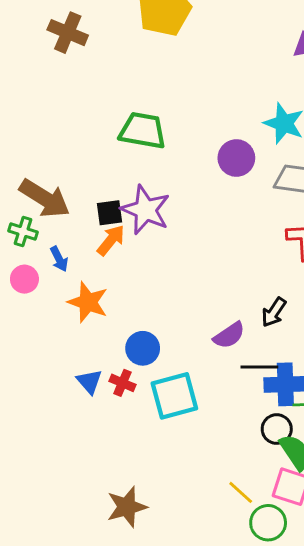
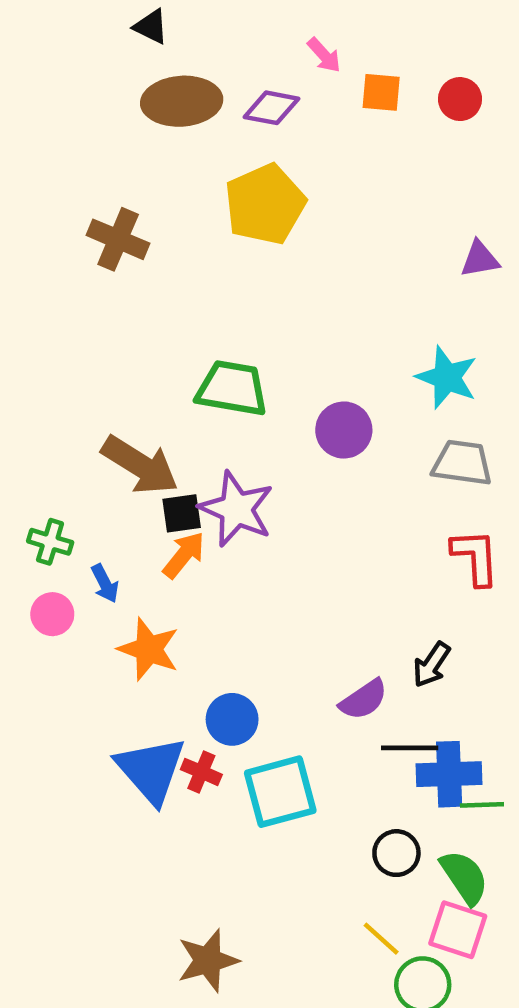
purple circle: (236, 158) -> (344, 430), moved
brown arrow: (45, 198) -> (140, 465), moved
blue triangle: (89, 381) -> (151, 770), size x1.8
black circle: (277, 429) -> (396, 853), moved

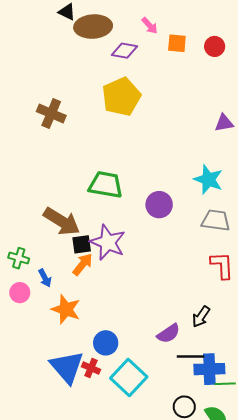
brown ellipse: (182, 101) -> (93, 27), moved
cyan square: (280, 792) -> (129, 377), turned -32

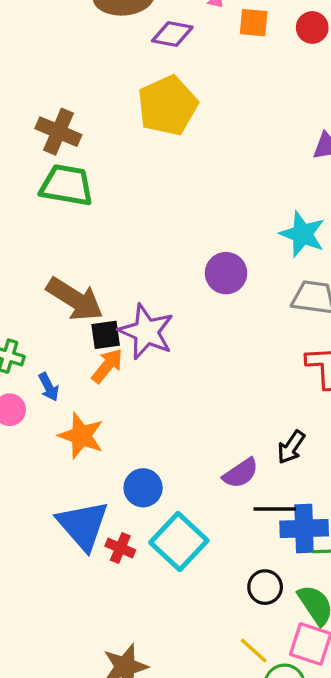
green trapezoid: (106, 185) -> (67, 185), moved
red cross: (91, 368) -> (120, 548), moved

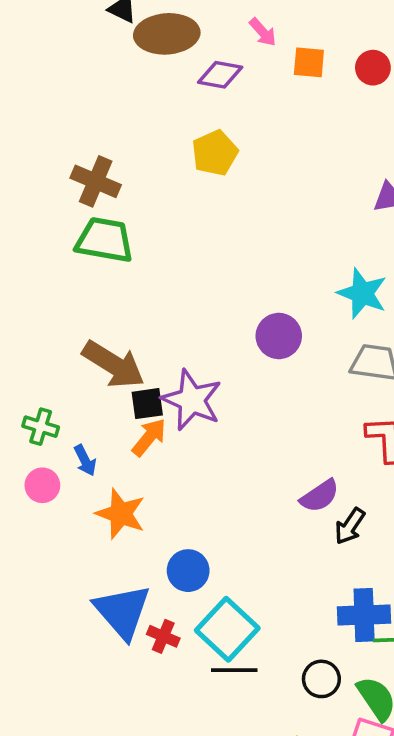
yellow pentagon: (167, 106) -> (215, 153), size x0.7
purple semicircle: (241, 473) -> (320, 496), moved
black line: (275, 509) -> (234, 670), moved

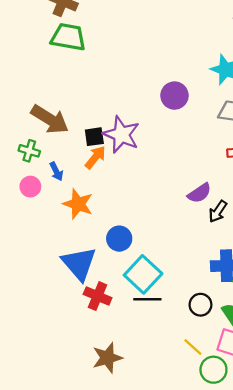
brown arrow: (113, 364) -> (50, 119), moved
red cross: (163, 636) -> (98, 296), moved, size x1.4

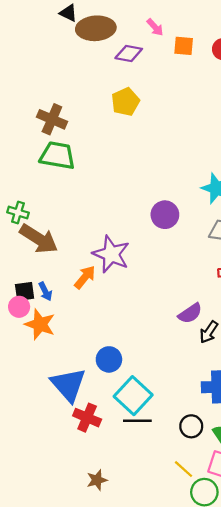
black square: (94, 137) -> (25, 291), moved
green cross: (29, 151) -> (18, 213), moved
orange star: (78, 204) -> (40, 324), moved
brown star: (107, 358) -> (97, 480), size x0.7

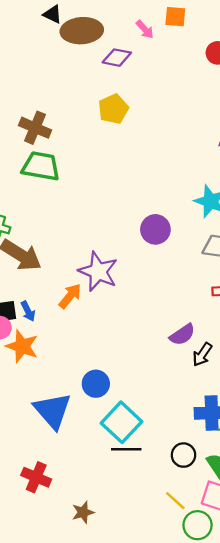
orange square: (184, 46) -> (175, 17), moved
red cross: (87, 418) -> (36, 477), moved

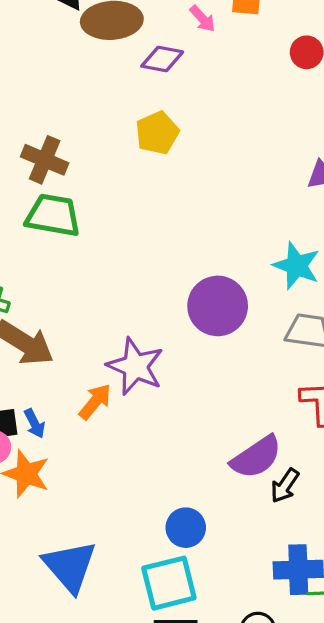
purple circle: (155, 229) -> (218, 306), size x1.4
purple semicircle: (182, 335) -> (256, 457), size x1.4
blue circle: (96, 384) -> (186, 528), moved
cyan square: (122, 422) -> (169, 583), turned 33

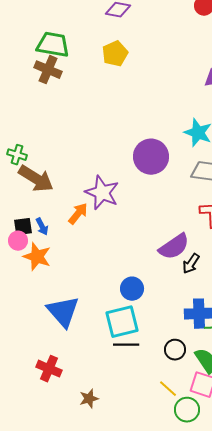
green trapezoid: (53, 215) -> (53, 45), moved

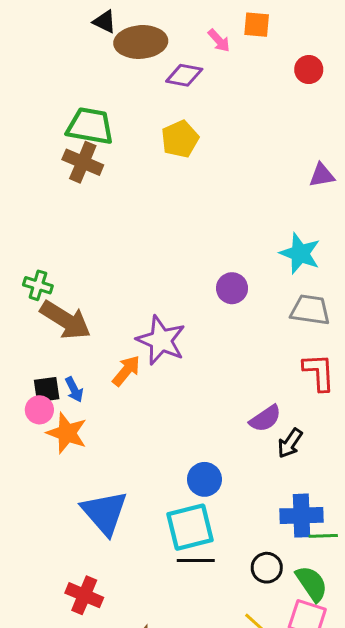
purple circle: (151, 157) -> (232, 288), size x0.6
purple semicircle: (174, 247) -> (265, 419), size x0.7

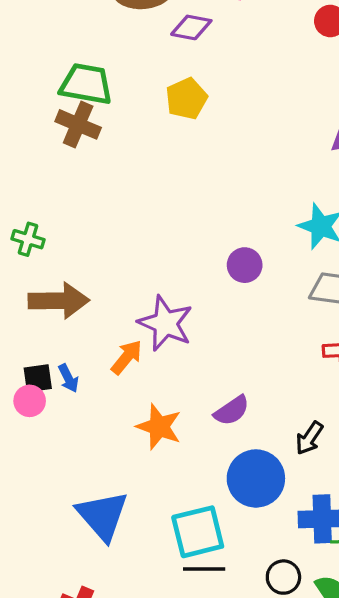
green cross: (38, 285) -> (28, 239), moved
brown arrow: (65, 320) -> (59, 301), turned -33
purple semicircle: (265, 419) -> (232, 411), moved
orange star: (67, 433) -> (159, 427), moved
blue circle: (204, 479) -> (256, 478), moved, size x1.5

